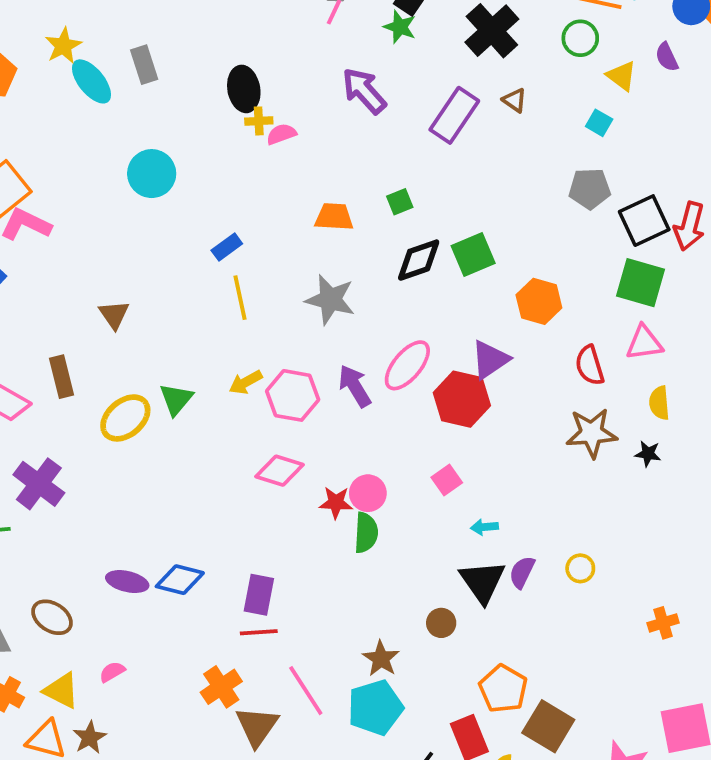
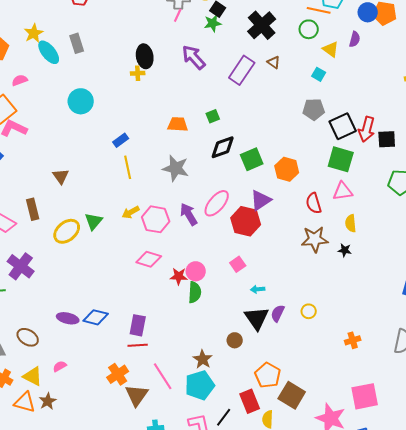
green star: (400, 27) -> (213, 23), turned -30
purple semicircle: (667, 57) -> (355, 39), turned -140
black ellipse: (244, 89) -> (145, 56), moved
pink semicircle: (281, 134) -> (20, 80), moved
green square: (473, 254) -> (252, 159), moved

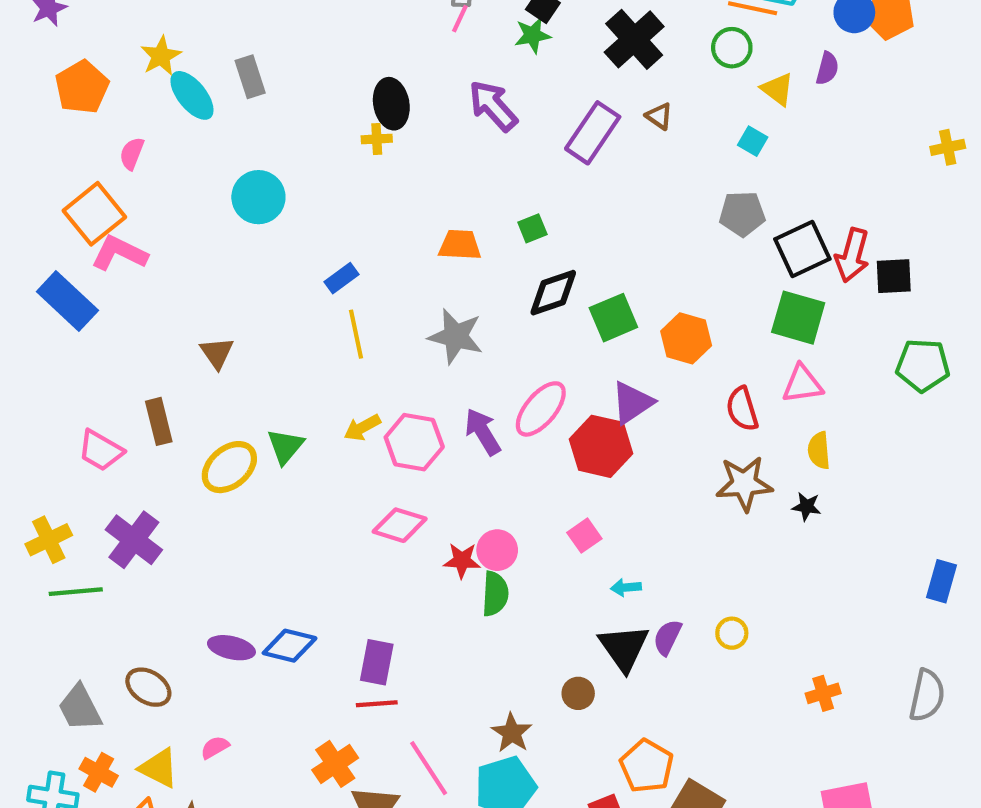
pink semicircle: (20, 80) -> (132, 154), turned -49

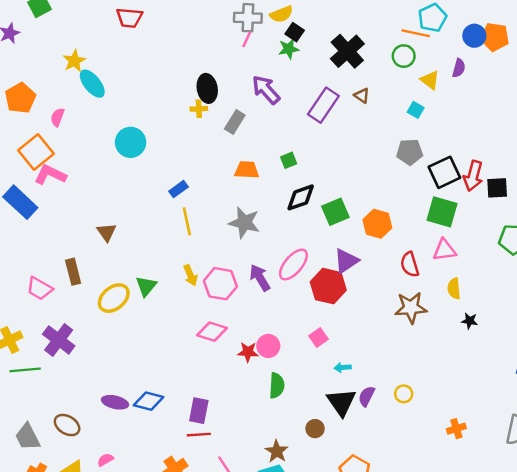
gray rectangle: (250, 77) -> (235, 122), moved, turned 50
orange pentagon: (82, 87) -> (20, 98), moved
yellow arrow: (362, 428) -> (190, 275), turned -84
black star: (807, 507) -> (470, 321), moved
green semicircle: (495, 594) -> (277, 385), moved

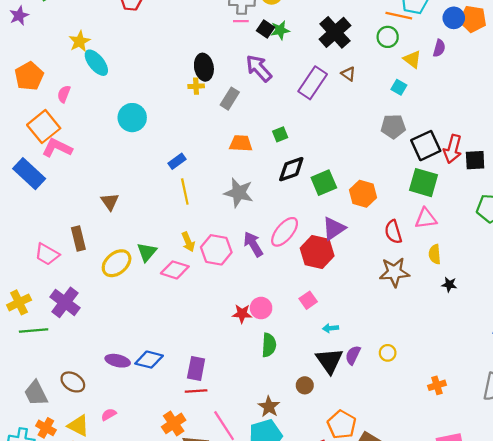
black square: (295, 32) -> (266, 29), moved
pink line: (247, 39) -> (241, 21), turned 64
pink diamond: (212, 332) -> (175, 270), moved

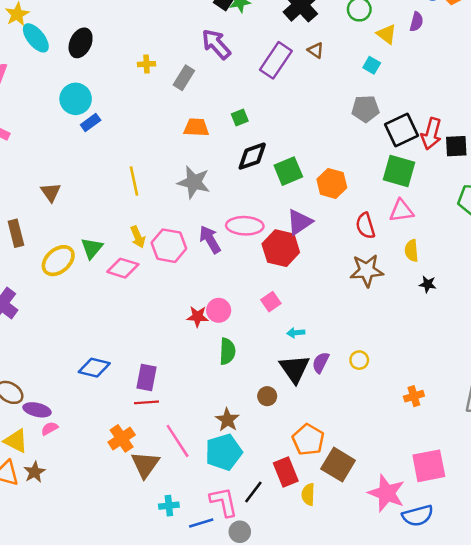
black ellipse: (204, 67) -> (81, 43), moved, turned 35
blue rectangle: (177, 161) -> (91, 122), moved
pink ellipse: (285, 232) -> (245, 226), turned 52
purple ellipse: (118, 361) -> (37, 410), moved

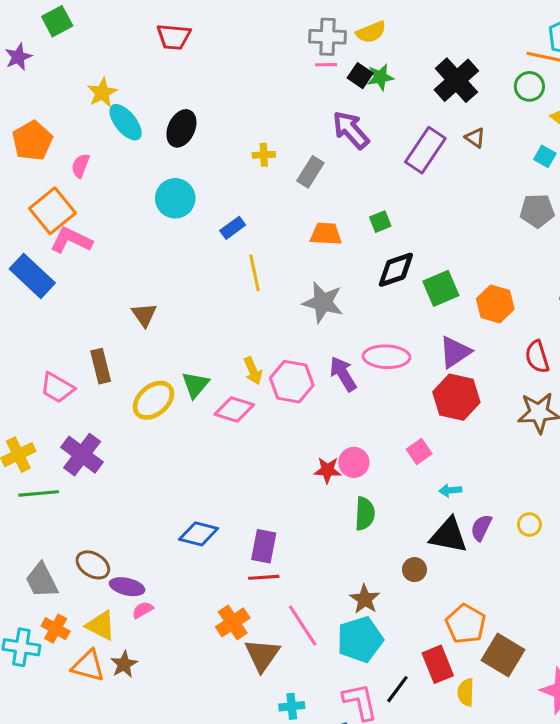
blue rectangle: (91, 122) -> (233, 228), moved
yellow line: (134, 181) -> (254, 273), moved
red hexagon: (281, 248) -> (456, 397), moved
black triangle: (295, 369) -> (449, 535), turned -44

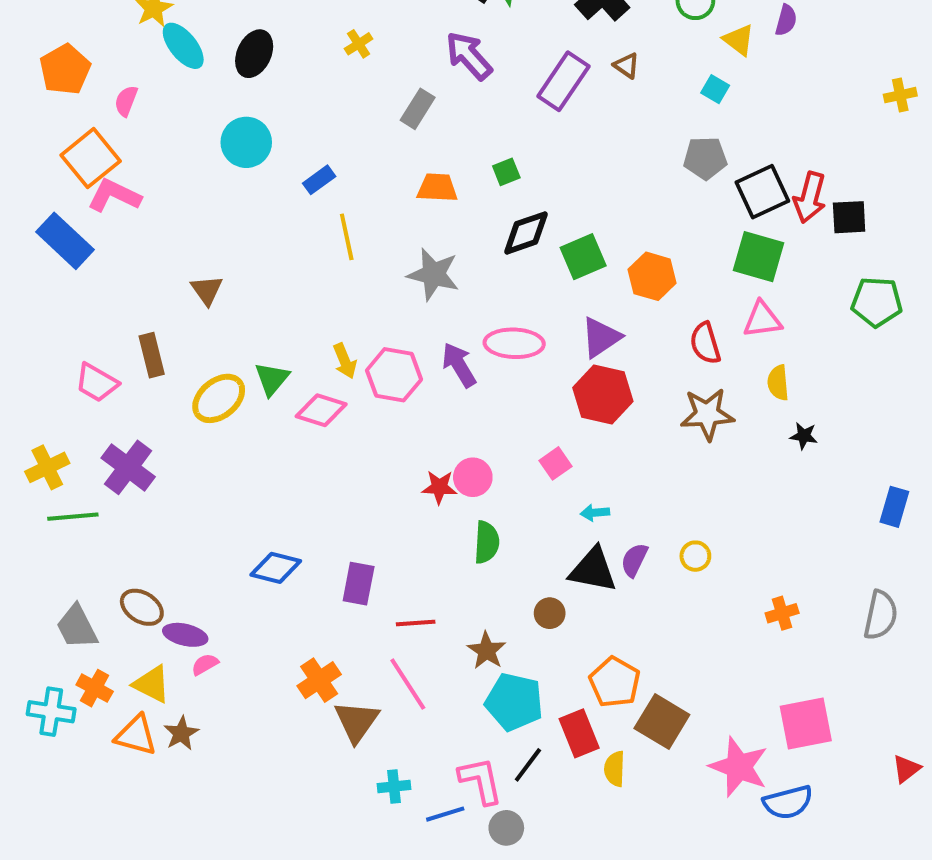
yellow cross: (264, 155) -> (359, 44), moved, turned -30
red line: (264, 577) -> (416, 623), moved
cyan pentagon: (360, 639) -> (514, 702), moved, turned 30

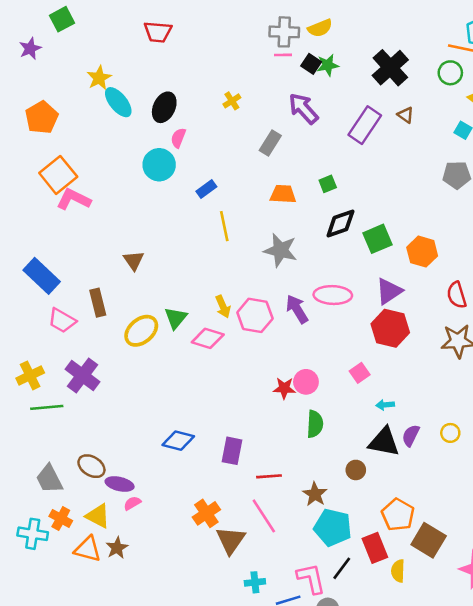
pink semicircle: (126, 101) -> (178, 138), moved
blue rectangle: (65, 241) -> (42, 276), moved

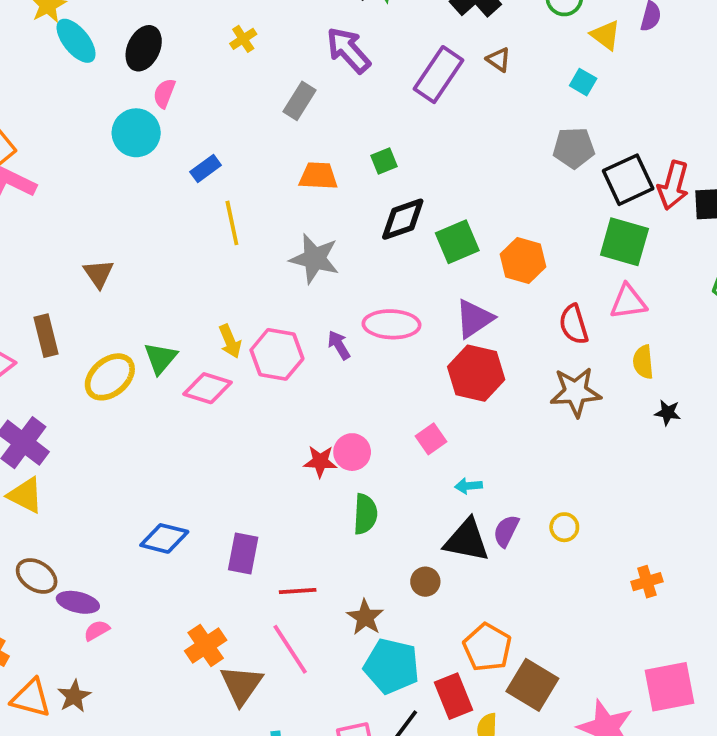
purple arrow: (297, 309) -> (339, 345), size x0.7
yellow triangle: (98, 516) -> (25, 495), moved

